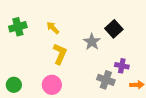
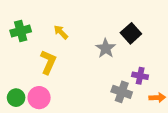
yellow L-shape: (60, 54) -> (48, 62), moved
pink circle: (52, 85) -> (39, 98), moved

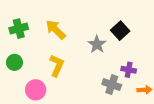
yellow arrow: (61, 32) -> (56, 30), size x1.5
yellow L-shape: (48, 62) -> (57, 66), moved
green circle: (16, 98) -> (14, 62), moved

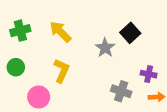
purple cross: (129, 70) -> (149, 74), moved

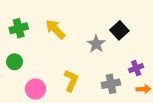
yellow L-shape: (62, 71) -> (71, 81), moved
purple cross: (149, 74) -> (136, 68), turned -32
gray cross: (121, 91) -> (111, 84), turned -30

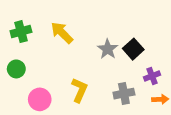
black square: (119, 30) -> (133, 49), moved

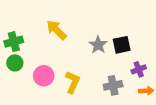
green cross: (21, 32) -> (14, 42), moved
black square: (133, 49) -> (122, 45), turned 30
pink circle: (40, 99) -> (44, 76), moved

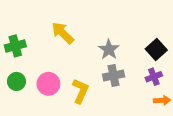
black square: (122, 45) -> (156, 49), moved, turned -30
green circle: (15, 63) -> (16, 81), moved
gray cross: (113, 85) -> (114, 76), moved

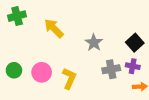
green cross: (15, 46) -> (17, 16), moved
gray cross: (114, 76) -> (111, 69), moved
purple cross: (154, 77) -> (133, 66), turned 32

